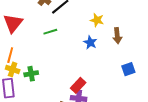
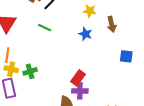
green line: (50, 32) -> (45, 28), turned 48
blue square: (128, 69) -> (126, 56), turned 32

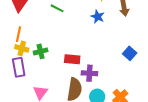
blue square: (126, 56) -> (130, 53), moved, turned 32
red rectangle: (78, 78) -> (72, 59), moved, turned 56

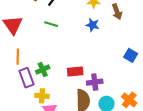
yellow cross: (22, 48) -> (42, 96), moved
purple rectangle: (19, 67) -> (27, 78), moved

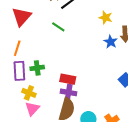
blue star: (92, 25) -> (111, 42), moved
purple cross: (95, 82) -> (69, 92), moved

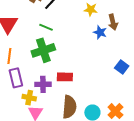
green cross: (37, 68) -> (43, 50), moved, size x1.6
purple cross: (69, 92) -> (43, 84), moved

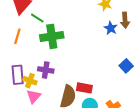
green line: (46, 27) -> (37, 18), moved
red rectangle: (65, 77) -> (84, 88), moved
purple rectangle: (16, 78) -> (18, 75), moved

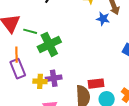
purple rectangle: (18, 75) -> (18, 69), moved
yellow cross: (30, 81) -> (40, 81), moved

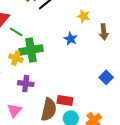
blue star: (103, 19) -> (71, 39), moved
yellow cross: (40, 81) -> (16, 58), moved

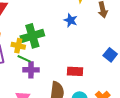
green line: (16, 32) -> (24, 59), moved
red rectangle: (65, 101) -> (75, 71), moved

